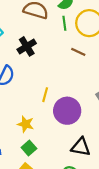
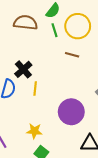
black cross: (27, 46) -> (23, 69), moved
yellow line: (45, 95) -> (35, 89), moved

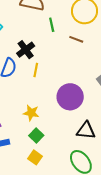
green line: (54, 30) -> (52, 25), moved

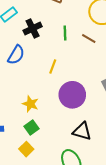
green line: (52, 25) -> (65, 33), moved
black cross: (26, 50) -> (33, 28), moved
yellow line: (36, 70) -> (53, 66), moved

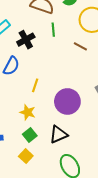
green line: (65, 33) -> (53, 30), moved
yellow line: (53, 66) -> (35, 85), moved
black triangle: (82, 131) -> (58, 134), moved, turned -36

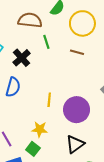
yellow line: (35, 85) -> (49, 100), moved
green square: (30, 135) -> (33, 149), moved

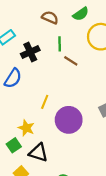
brown semicircle: (30, 20) -> (50, 17), size x0.7
brown line: (77, 52) -> (71, 61), moved
black triangle: (75, 144) -> (38, 153), moved, turned 36

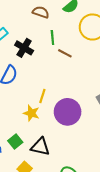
black cross: (30, 52) -> (24, 48), turned -30
yellow star: (26, 128) -> (31, 113), moved

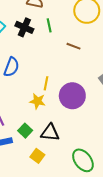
black cross: (24, 48) -> (24, 27), moved
brown line: (65, 53) -> (74, 46), moved

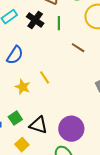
yellow line: (46, 83) -> (45, 77), turned -56
purple circle: (72, 96) -> (71, 129), moved
yellow star: (37, 101) -> (23, 87), moved

